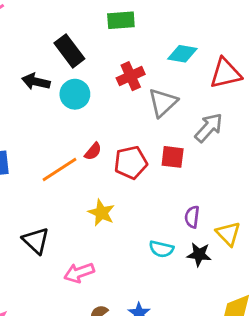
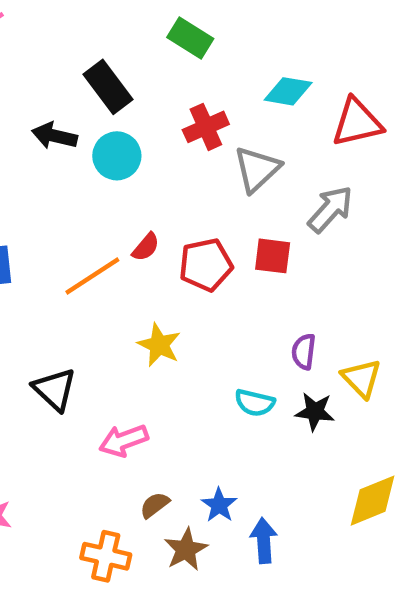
green rectangle: (121, 20) -> (190, 38), turned 36

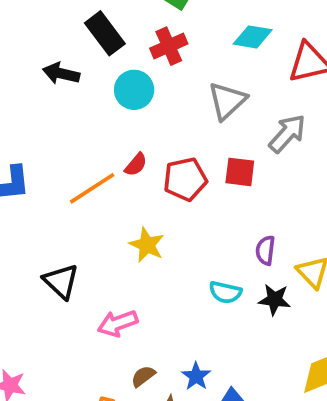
red cross: (206, 127) -> (169, 46), moved
cyan circle: (117, 156) -> (134, 90), moved

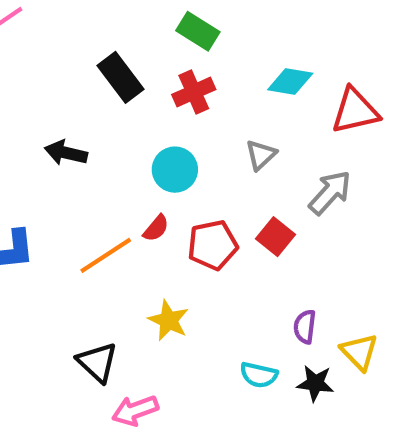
black arrow: (61, 73) -> (66, 153), moved
cyan circle: (134, 90) -> (175, 170), moved
gray triangle: (227, 101) -> (261, 155), size x0.7
red square: (240, 172) -> (275, 237), turned 32
black triangle: (61, 281) -> (97, 362), moved

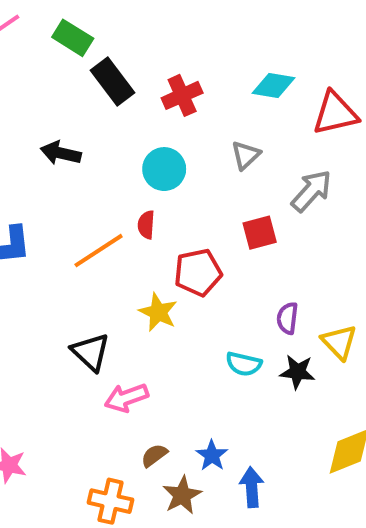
green rectangle: (198, 31) -> (73, 38), moved
red semicircle: (156, 228) -> (146, 225), turned 144
red square: (275, 237) -> (260, 233), turned 36
red pentagon: (213, 245) -> (198, 272), moved

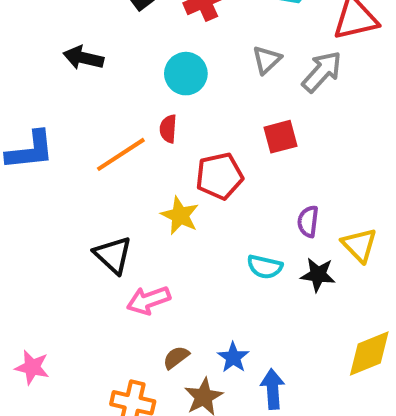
gray arrow: (311, 191) -> (322, 72), moved

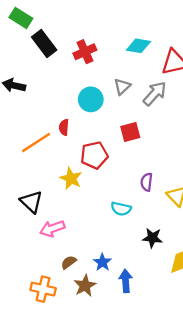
cyan circle: (186, 74) -> (91, 99), moved
black star: (318, 275) -> (152, 238), moved

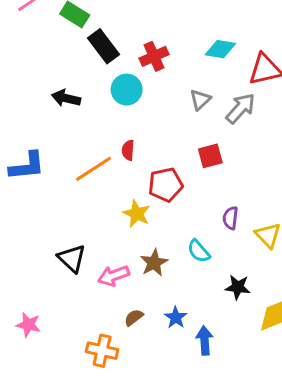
cyan circle: (91, 99) -> (127, 90), moved
black triangle: (31, 202) -> (72, 258), moved
cyan semicircle: (121, 209) -> (199, 251), turned 36
brown star: (85, 286) -> (154, 263), moved

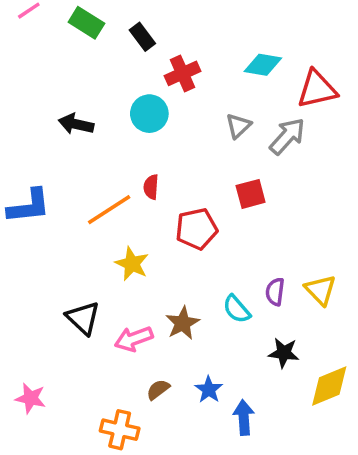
black rectangle: (104, 46) -> (142, 37), moved, size x0.7
yellow star: (137, 214) -> (132, 264), moved
purple semicircle: (230, 218) -> (275, 292), moved

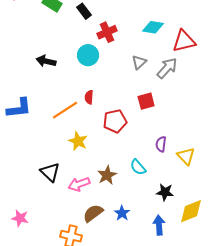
purple semicircle: (275, 292) -> (161, 144), moved
brown semicircle: (158, 389) -> (93, 213), size x1.5
blue arrow: (244, 417) -> (159, 225), moved

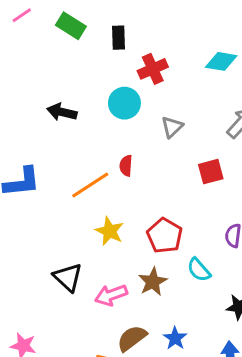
black rectangle: (84, 11) -> (118, 38), turned 35
gray triangle: (139, 62) -> (172, 127), moved
red pentagon: (115, 121) -> (165, 236), moved, turned -30

